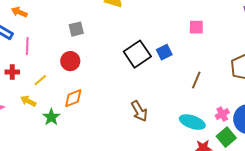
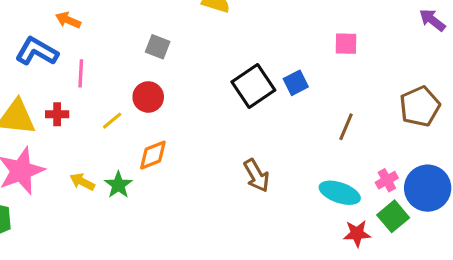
gray square: (76, 29) -> (158, 47), turned 35
yellow line: (40, 80) -> (112, 121), moved
yellow arrow: (28, 101) -> (82, 182), moved

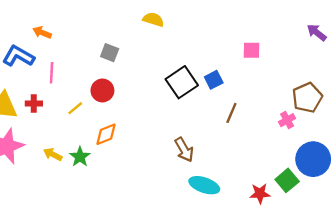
brown line: (346, 127) -> (231, 113), moved
pink cross: (387, 180) -> (287, 120), moved
cyan ellipse: (340, 193) -> (204, 185), moved

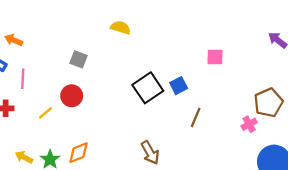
orange diamond: (106, 134) -> (78, 153), moved

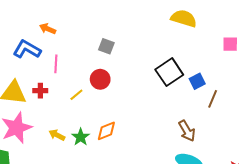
yellow semicircle: (121, 28) -> (184, 18), moved, size x1.4
blue square: (179, 86) -> (197, 81), moved
brown arrow: (150, 153) -> (187, 131), moved

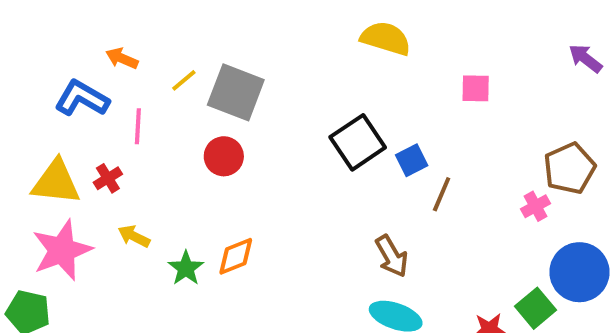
gray square: (106, 46) -> (236, 92), size x1.8
red cross: (40, 91) -> (108, 178), turned -32
yellow line: (76, 95) -> (184, 80), moved
yellow arrow: (57, 135) -> (134, 236), moved

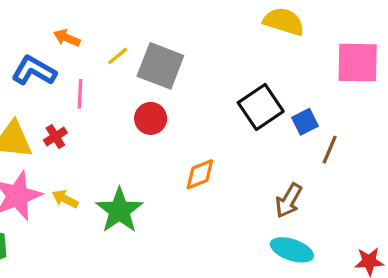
pink square: (476, 88) -> (358, 63), size x1.8
yellow arrow: (134, 236) -> (65, 199), moved
orange diamond: (236, 256) -> (200, 174), moved
brown arrow: (392, 256) -> (289, 201), turned 60
green star: (186, 268) -> (119, 210), size x1.6

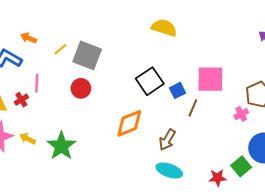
pink square: (358, 63) -> (210, 79), moved
pink line: (80, 94) -> (37, 83), moved
orange diamond: (200, 174) -> (129, 123), moved, size x1.4

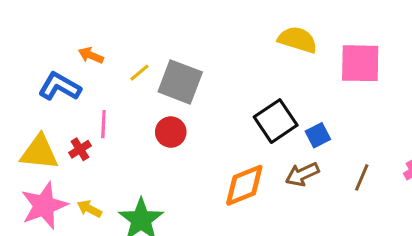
pink square: (210, 79) -> (360, 63), moved
brown line: (193, 108) -> (362, 177), moved
brown arrow: (167, 140) -> (302, 174), moved, turned 35

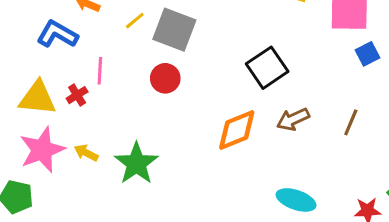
blue square: (318, 135) -> (368, 54), moved

